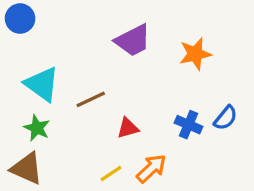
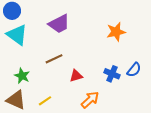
purple trapezoid: (133, 40) -> (59, 24), moved
cyan triangle: (42, 84) -> (17, 35), moved
yellow line: (111, 174) -> (45, 101), moved

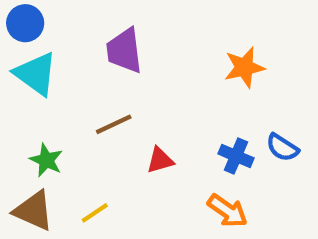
purple trapezoid: (59, 24) -> (124, 51), turned 110
blue semicircle: (134, 70) -> (282, 148), turned 84
orange arrow: (90, 100) -> (228, 211), moved, turned 78

